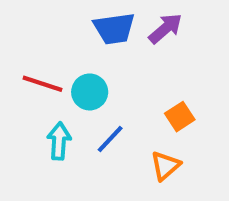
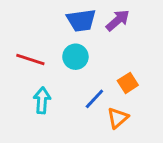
cyan circle: (90, 92) -> (75, 57), moved
blue line: (110, 139) -> (94, 99), moved

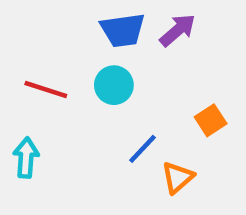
orange square: (128, 83) -> (211, 120), moved
cyan arrow: (42, 100) -> (26, 158), moved

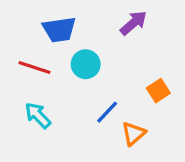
blue trapezoid: (123, 30) -> (59, 30), moved
cyan arrow: (26, 158) -> (38, 115), moved, turned -48

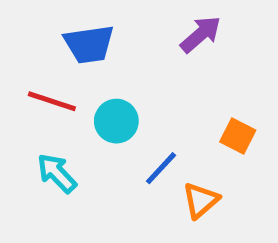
cyan circle: (86, 64) -> (116, 121), moved
orange square: (158, 91) -> (238, 136), turned -30

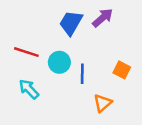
blue trapezoid: (89, 44) -> (71, 23), moved, turned 128
blue line: (161, 168) -> (82, 74), moved, turned -42

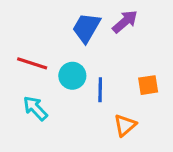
orange square: (122, 70) -> (148, 85), turned -36

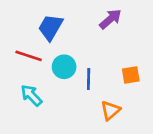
blue trapezoid: (86, 28) -> (50, 27), moved

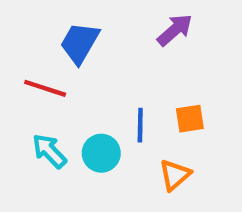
cyan circle: (64, 67) -> (101, 153), moved
orange square: (131, 75) -> (190, 119), moved

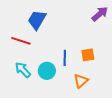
purple arrow: (175, 30) -> (100, 14), moved

